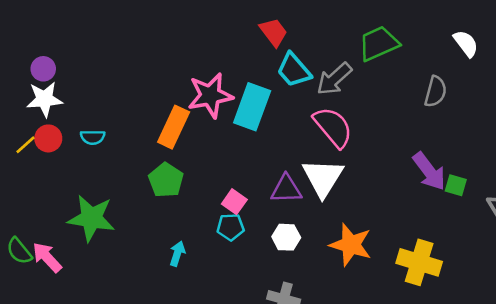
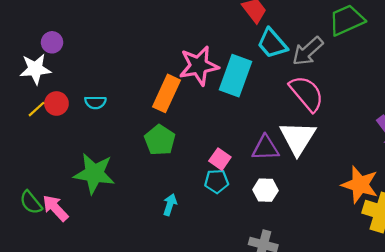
white star: (44, 99) -> (35, 69), moved
orange star: (351, 245) -> (360, 185), moved

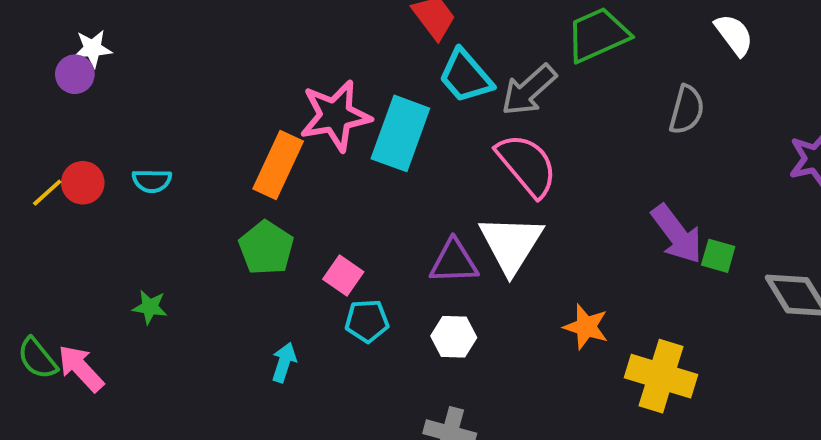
white star: (35, 69) -> (93, 49), moved, size x0.7
pink square: (220, 159) -> (343, 276), moved
green star: (94, 174) -> (150, 307), size x0.5
orange star: (360, 185) -> (586, 327), moved, size x0.7

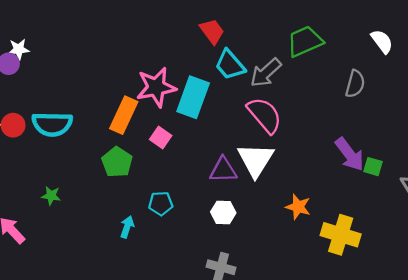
cyan semicircle: (152, 181) -> (52, 124), size x1.8
pink square: (343, 276) -> (161, 138), moved
cyan pentagon: (367, 321) -> (161, 203), moved

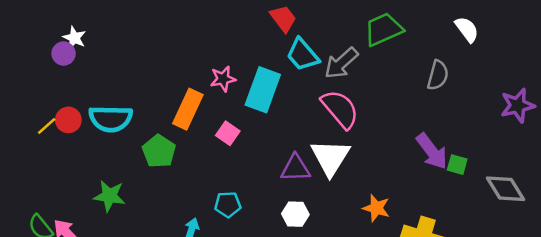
white star: (19, 49) -> (74, 38), turned 30
pink star: (156, 87) -> (223, 79), size x0.6
green pentagon: (117, 162) -> (159, 151), moved
green star: (51, 196) -> (109, 196), size x1.5

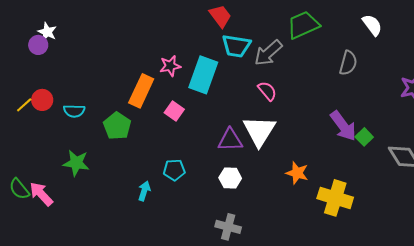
cyan trapezoid: (303, 55) -> (236, 46), turned -40
pink semicircle: (340, 109) -> (267, 91), size x0.6
cyan semicircle: (111, 119) -> (74, 111), moved, size x0.6
green square: (457, 165) -> (364, 137), turned 30

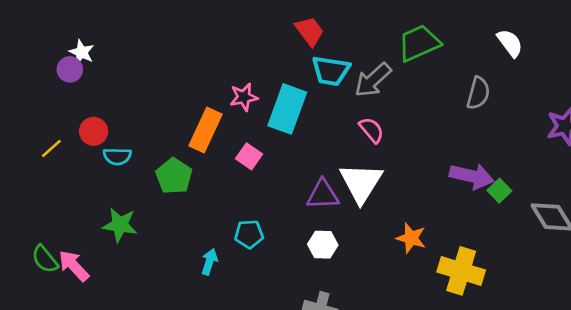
red circle: (42, 100) -> (94, 131), moved
purple arrow: (343, 126) -> (472, 176), turned -40

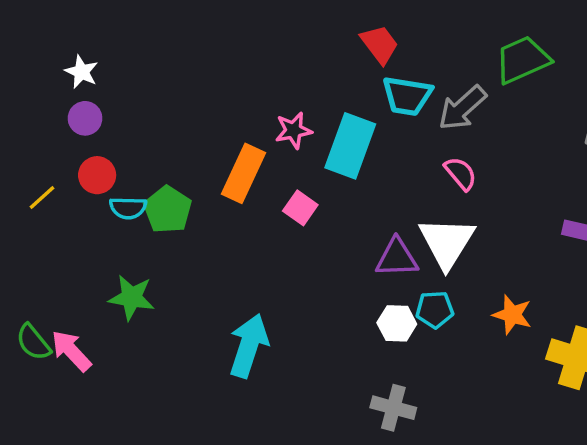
purple circle: (70, 69) -> (85, 118), moved
green pentagon: (174, 176) -> (168, 210), moved
cyan pentagon: (249, 234) -> (435, 310), moved
cyan arrow: (209, 262) -> (249, 346), size x1.8

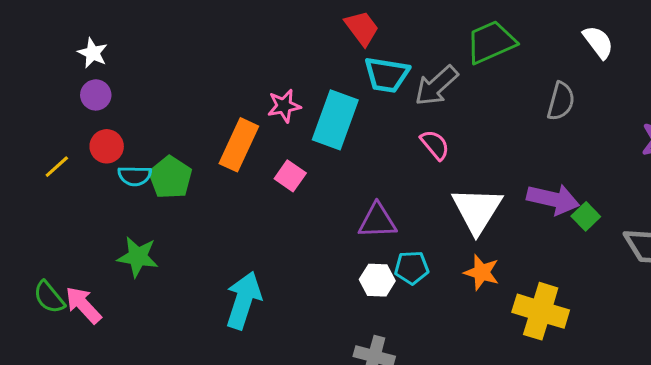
white triangle: (447, 242) -> (477, 210), moved

